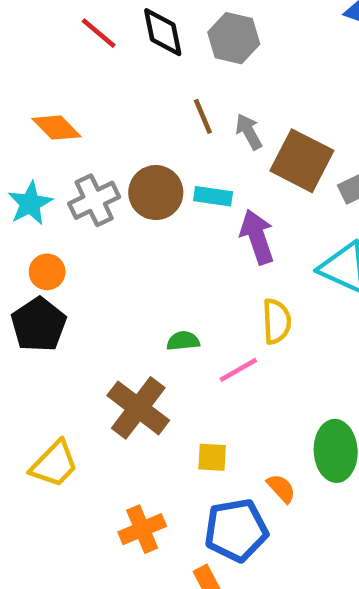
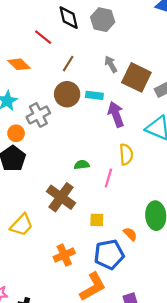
red line: (99, 33) -> (43, 37), moved
brown line: (203, 116) -> (68, 64), moved, turned 56
gray cross: (94, 200) -> (38, 115), moved
pink line: (238, 370) -> (108, 178), turned -42

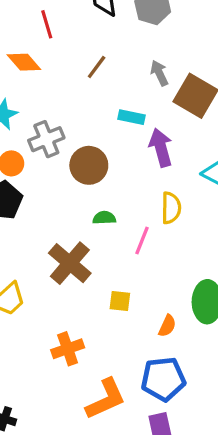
red line: (43, 37) -> (47, 24), moved, turned 30
brown circle: (67, 94) -> (89, 165), moved
orange semicircle: (130, 234) -> (167, 326), turned 64
blue pentagon: (109, 254) -> (163, 379), moved

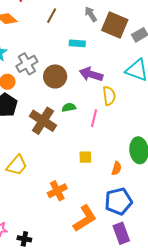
purple arrow: (161, 148) -> (91, 74), moved, turned -50
brown cross: (70, 263) -> (43, 121), moved

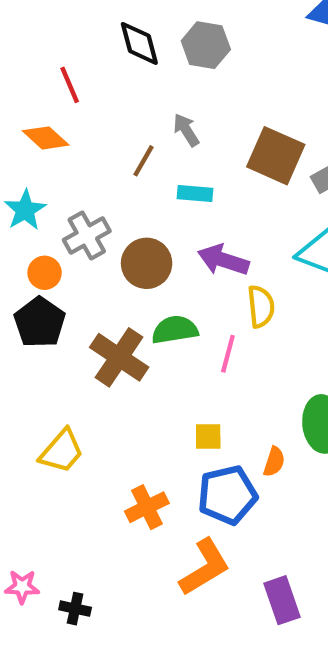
gray arrow: (91, 14) -> (186, 130), moved
brown line: (52, 16) -> (143, 161), moved
green semicircle: (69, 107) -> (175, 330), size x1.5
blue pentagon: (118, 201) -> (227, 495), moved

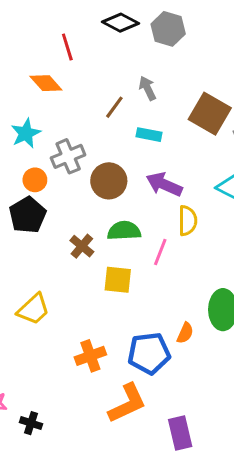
black diamond: (139, 43) -> (121, 23), turned -54
brown cross: (119, 357) -> (82, 246), size x0.6
yellow square: (208, 436) -> (118, 280), moved, size x1.4

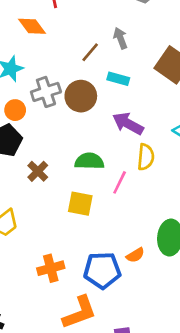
brown circle: (109, 181) -> (81, 96), moved
brown cross: (82, 246) -> (38, 171), moved
orange semicircle: (185, 333) -> (135, 255), turned 30

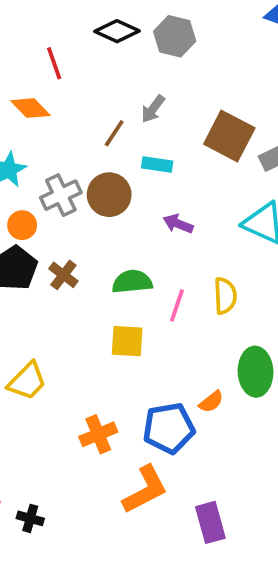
gray arrow: (120, 38) -> (153, 109), turned -115
purple arrow: (128, 124) -> (178, 224), size x0.7
yellow semicircle: (146, 157) -> (225, 296), moved
brown cross: (38, 171) -> (63, 275), moved

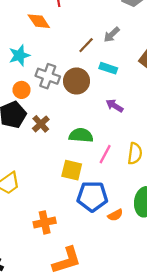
gray cross: (61, 195) -> (48, 76), turned 35
blue pentagon: (169, 428) -> (92, 196), moved

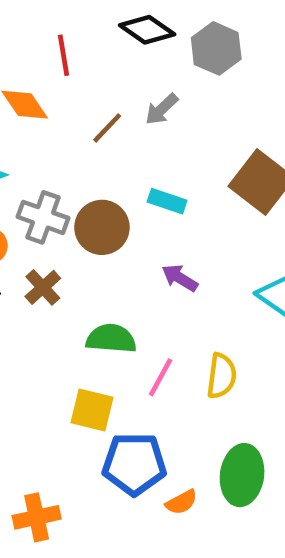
gray arrow: (112, 35) -> (162, 109), moved
brown line: (86, 45) -> (107, 128), moved
brown cross: (41, 124) -> (43, 287), moved

